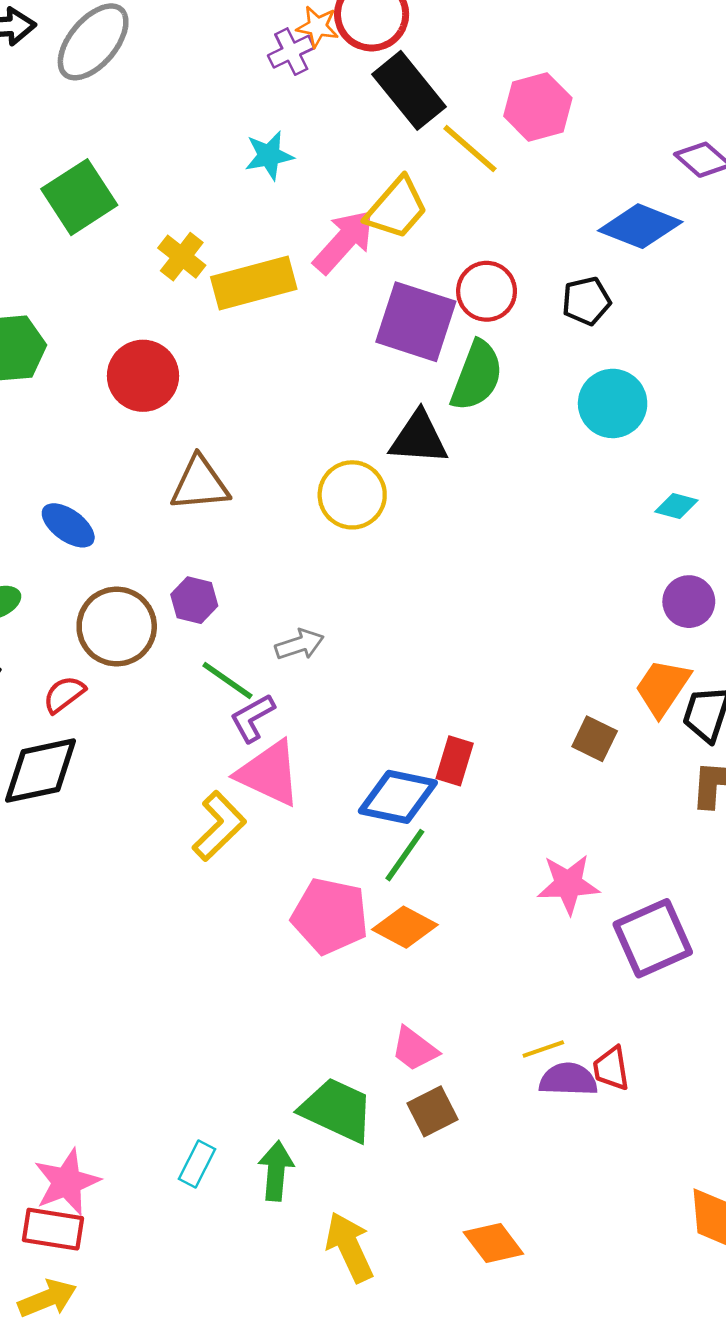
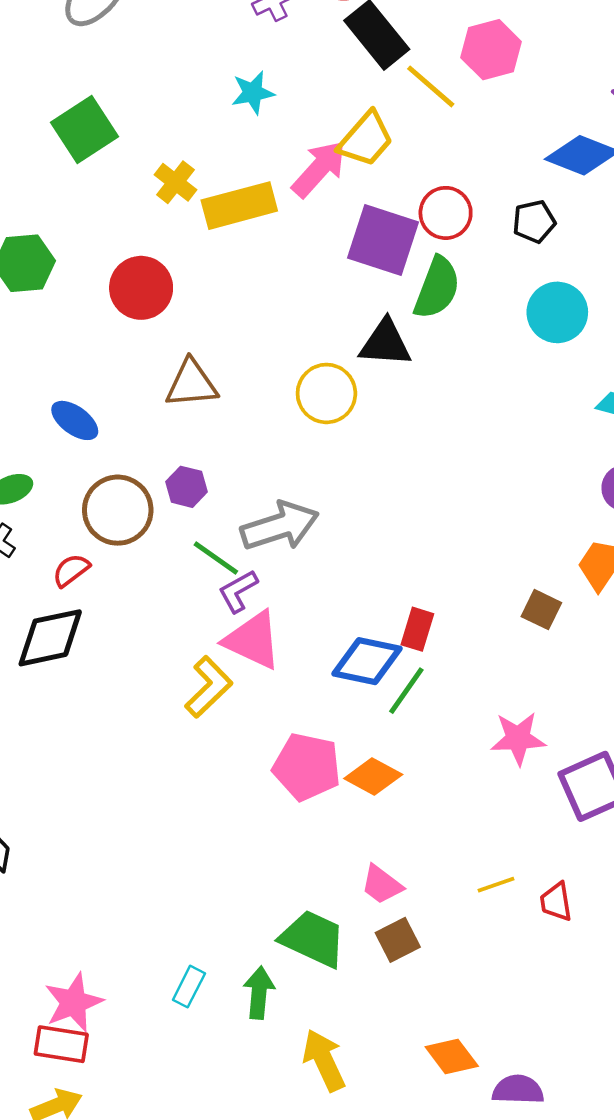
gray arrow: (300, 645) -> (280, 526), size x1.8
green line: (405, 855) -> (406, 691), moved
purple semicircle: (568, 1079) -> (518, 1090), moved

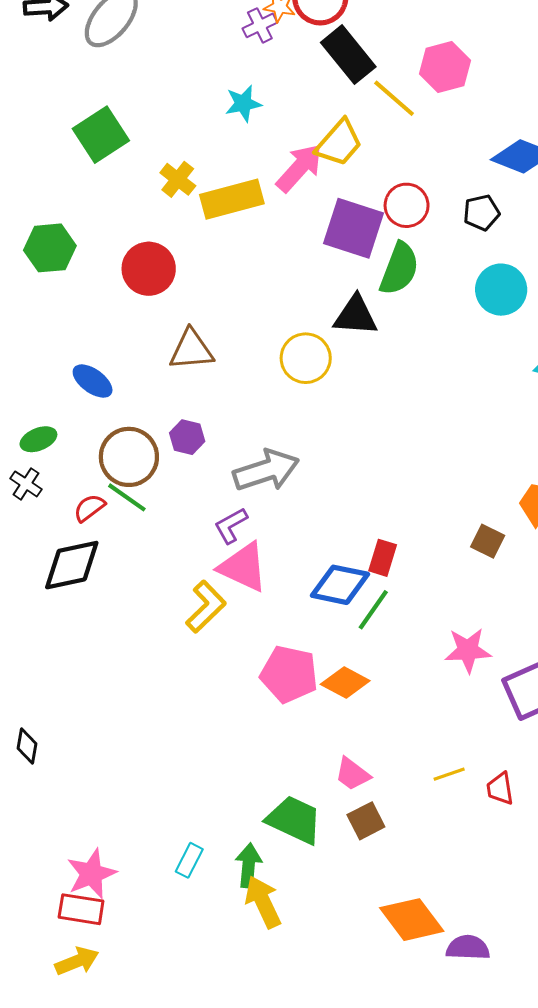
green line: (216, 558) -> (127, 497), moved
orange diamond: (452, 1057) -> (412, 920), size x1.4
yellow arrow: (324, 1060) -> (263, 902), moved

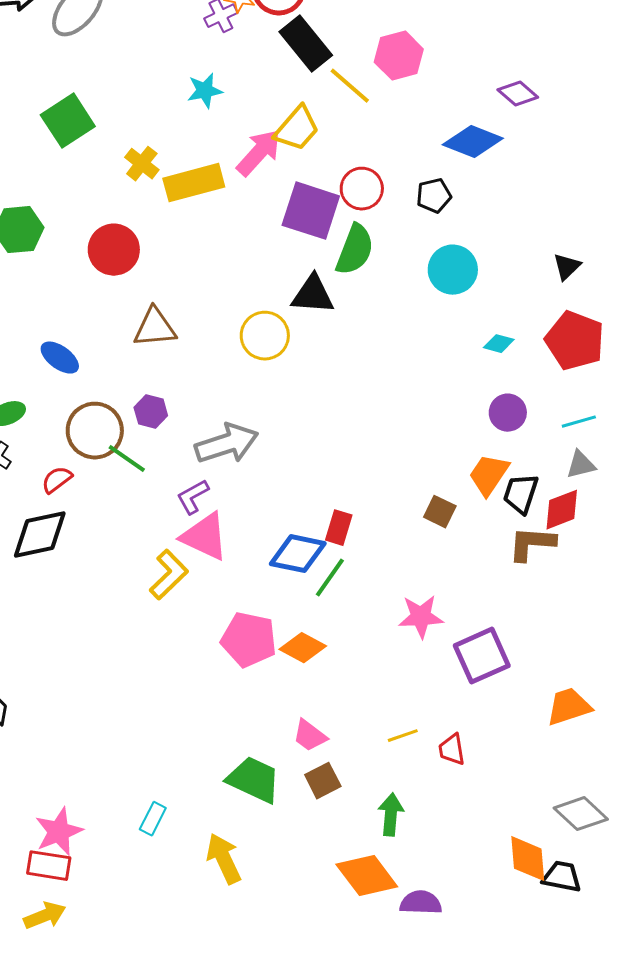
green line: (127, 497) -> (127, 459), moved
green arrow: (248, 866) -> (391, 815), moved

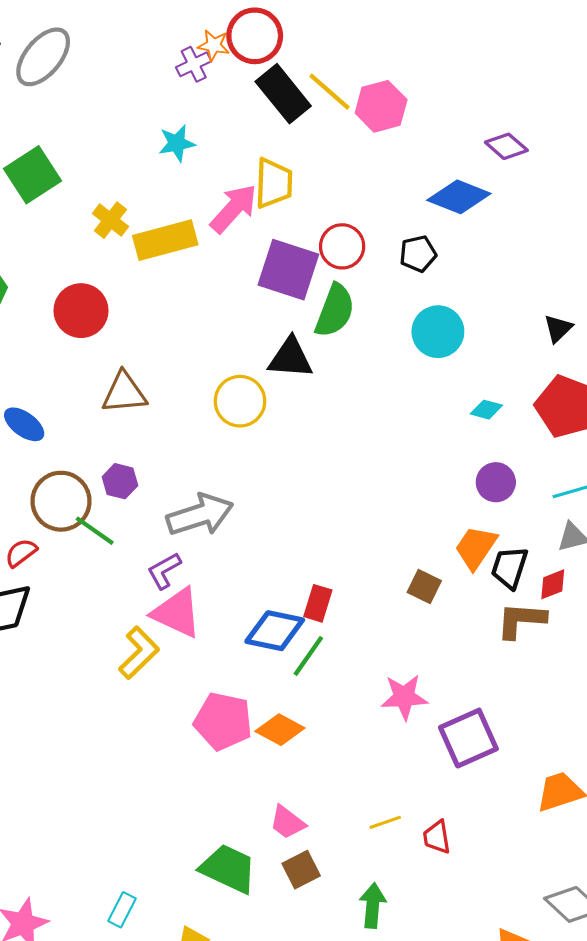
yellow line: (350, 86) -> (329, 92), moved
yellow trapezoid: (297, 129) -> (274, 183), turned -39
red diamond: (562, 510) -> (553, 584), size x0.7

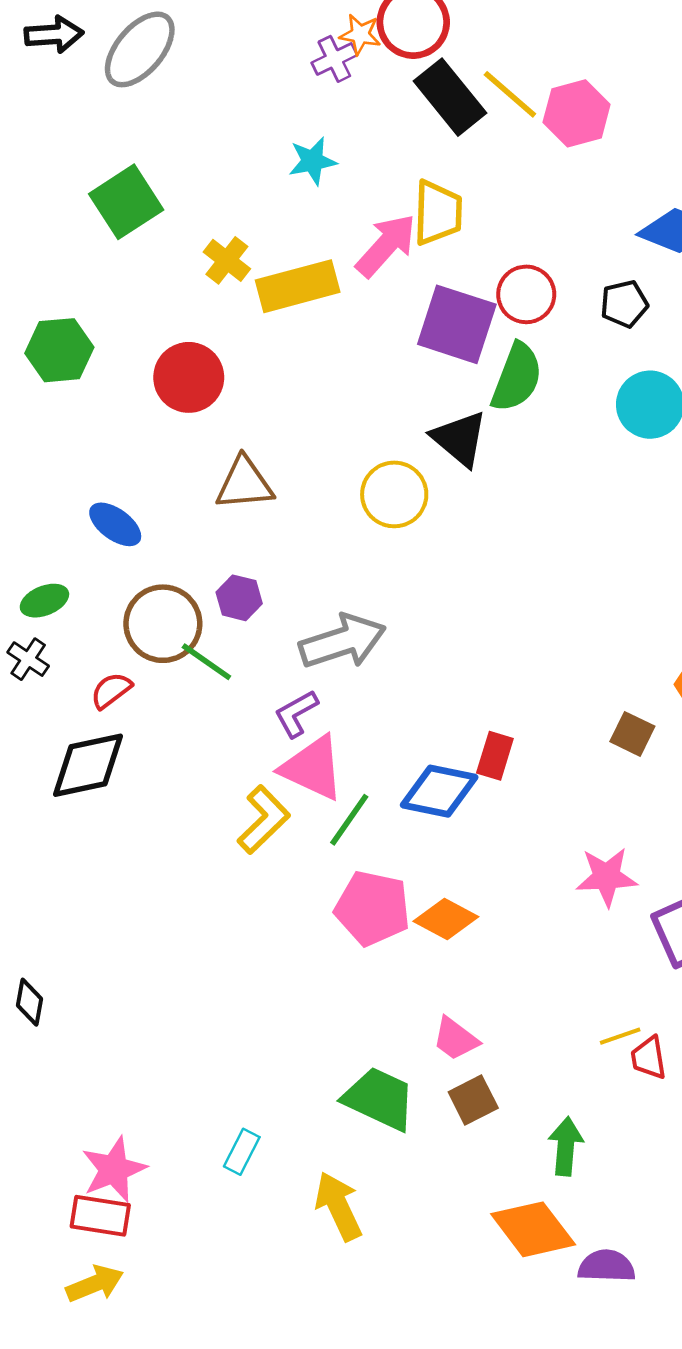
black triangle: (291, 358) -> (460, 439), turned 36
green line: (308, 656) -> (349, 820), moved
yellow line: (385, 822) -> (620, 1036), moved

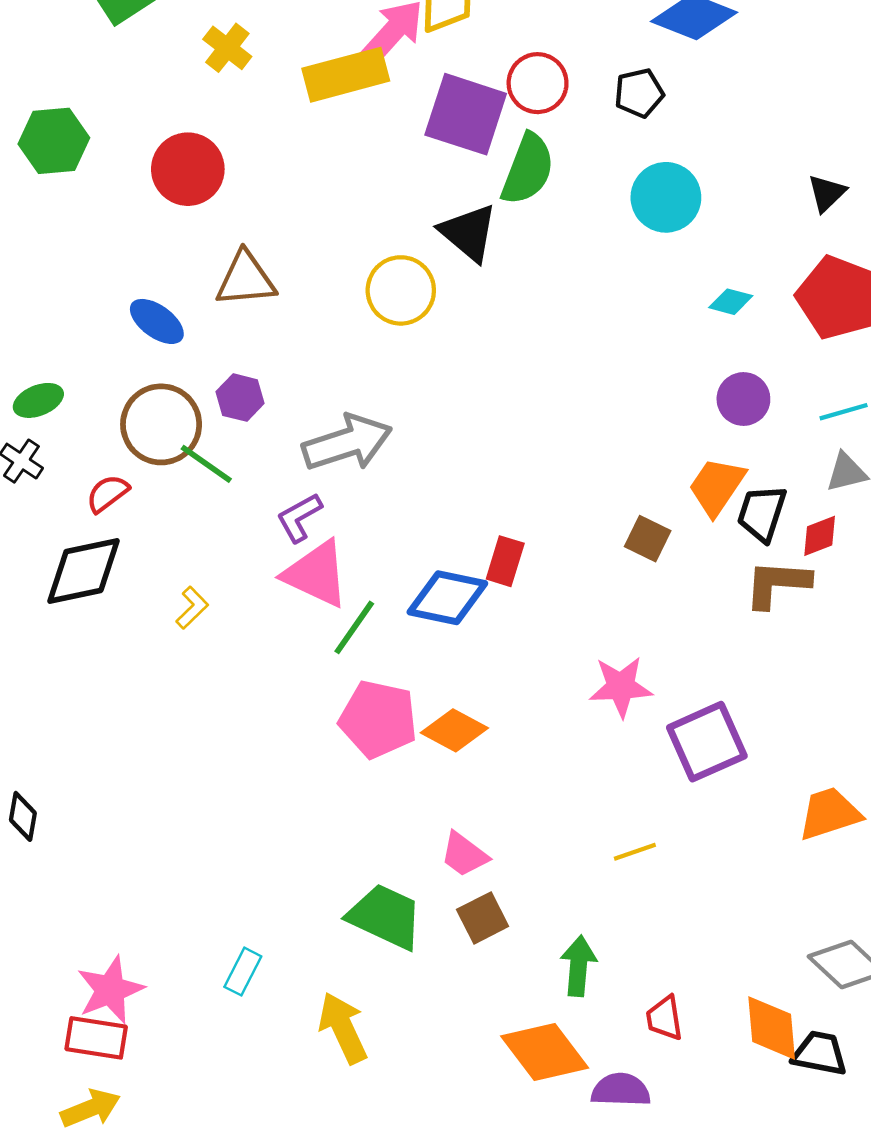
yellow rectangle: (298, 286) -> (346, 75), moved
blue ellipse: (115, 524) -> (157, 321), moved
yellow L-shape: (264, 820) -> (192, 608), moved, size x0.6
red trapezoid: (649, 1058) -> (664, 1018), moved

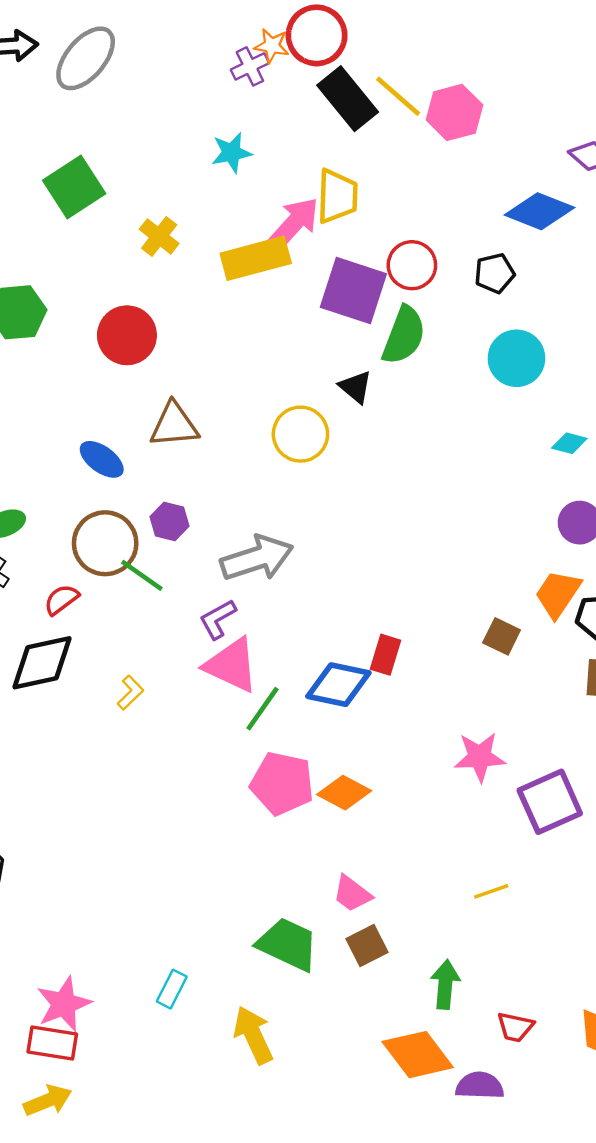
black triangle: (468, 233) -> (356, 387), size x0.7
red trapezoid: (664, 1018) -> (515, 1027), turned -69

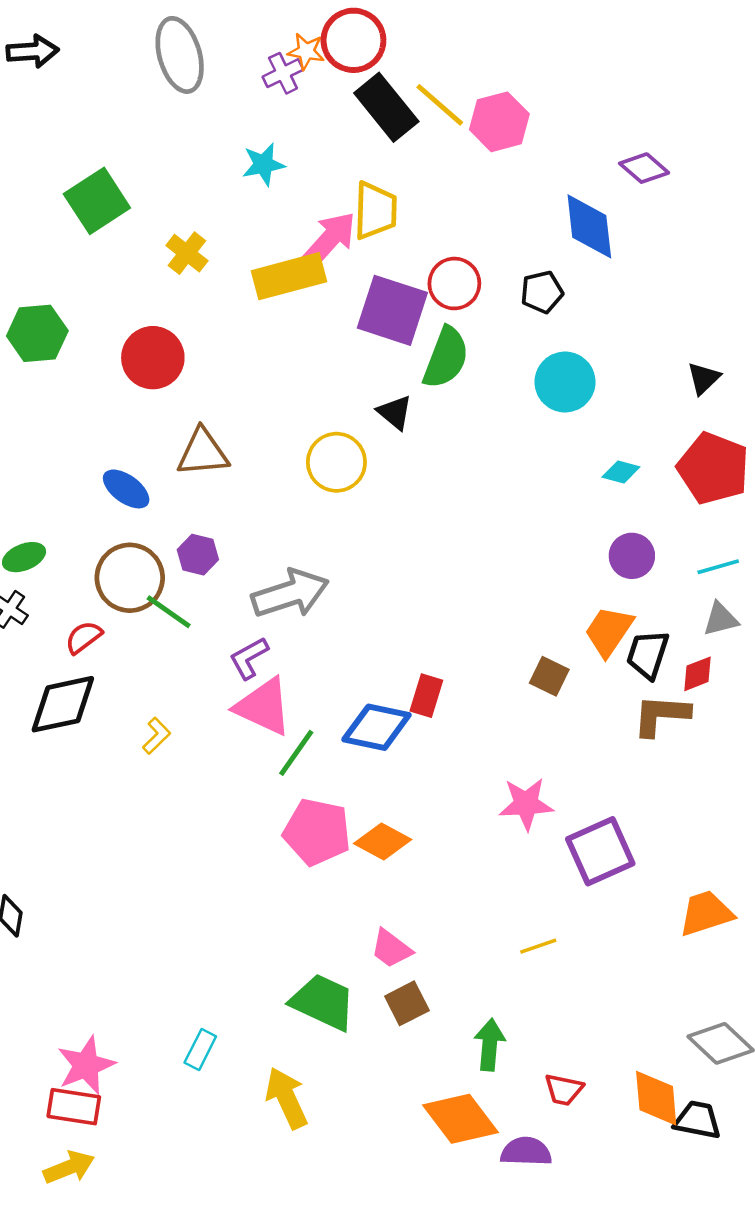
gray ellipse: (86, 58) -> (180, 55), moved, turned -56
blue diamond: (539, 211) -> (589, 226), turned 62

